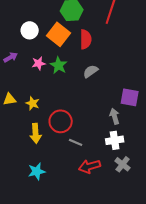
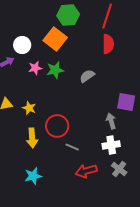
white circle: (30, 30) -> (22, 45), moved
red semicircle: (86, 39) -> (108, 44), moved
green star: (59, 65) -> (55, 70), turned 30

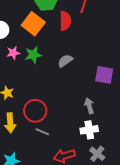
red semicircle: (108, 44) -> (65, 21), moved
purple square: (126, 102) -> (104, 75), moved
gray line: (72, 147) -> (42, 132), moved

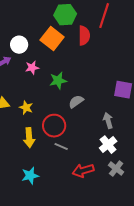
green star: (33, 55) -> (58, 81), moved
gray semicircle: (65, 61) -> (76, 102), moved
white cross: (89, 130) -> (108, 145), turned -30

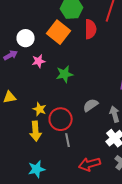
gray semicircle: (76, 102) -> (91, 105), moved
yellow star: (26, 108) -> (40, 109), moved
gray line: (61, 147) -> (68, 140), turned 56

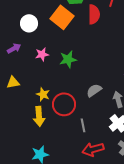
purple arrow: (11, 55) -> (14, 48), moved
pink star: (39, 61) -> (42, 54), moved
gray line: (68, 140) -> (83, 125), moved

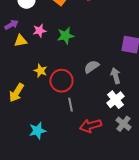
yellow triangle: (13, 82) -> (20, 41), moved
yellow arrow: (39, 116) -> (16, 93), moved, turned 36
gray line: (83, 125) -> (70, 105), moved

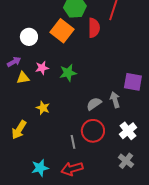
gray arrow: (115, 76) -> (115, 100), moved
red circle: (61, 81) -> (93, 131), moved
white cross: (115, 100) -> (128, 131), moved
red arrow: (90, 126) -> (72, 169), moved

